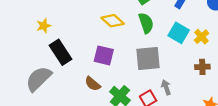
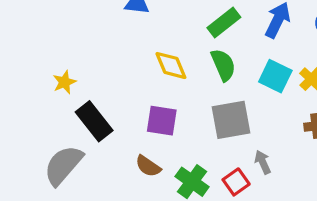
yellow diamond: (113, 21) -> (171, 65), turned 30

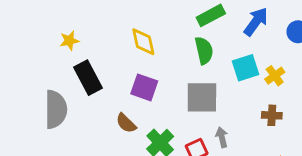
yellow diamond: (171, 65) -> (143, 42), moved
cyan square: (275, 76) -> (245, 68), turned 36
gray semicircle: (63, 165) -> (56, 109), turned 129

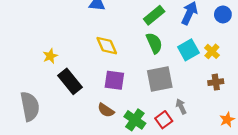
gray semicircle: (56, 109) -> (30, 106), moved

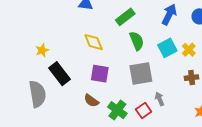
green rectangle: (154, 15) -> (125, 17), moved
gray semicircle: (30, 106) -> (37, 94), moved

